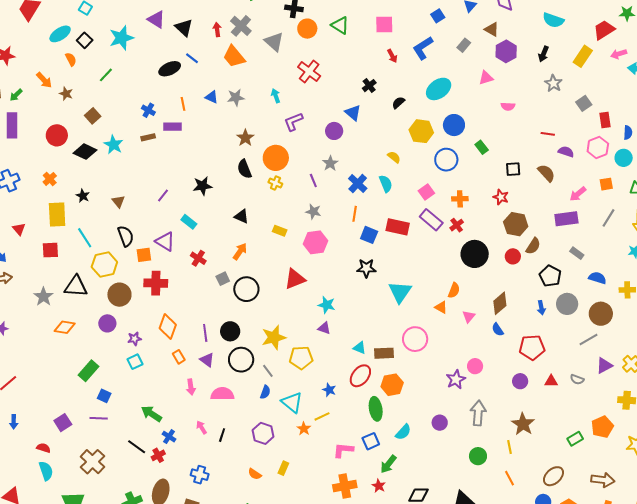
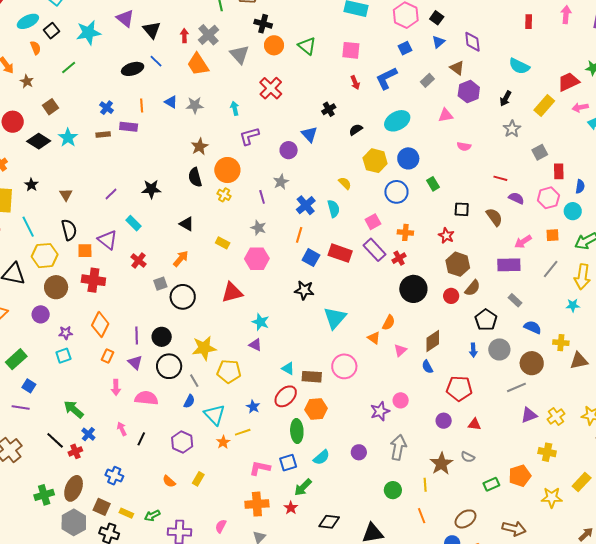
orange rectangle: (179, 357) -> (108, 356), turned 48
gray semicircle: (577, 379) -> (468, 457), moved

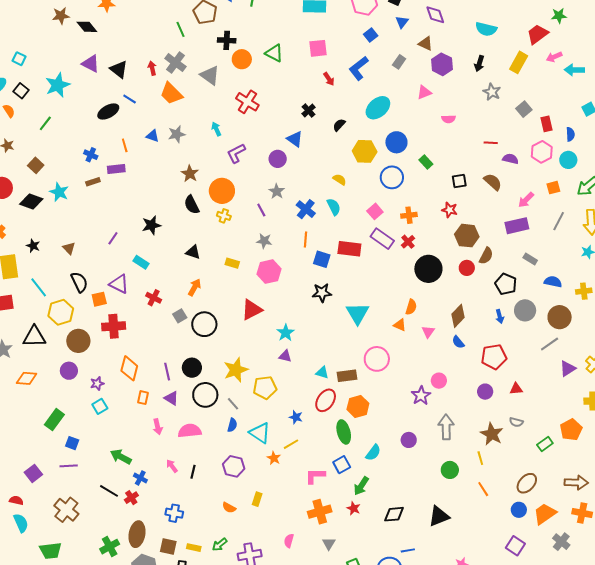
cyan star: (261, 322) -> (286, 333), turned 30

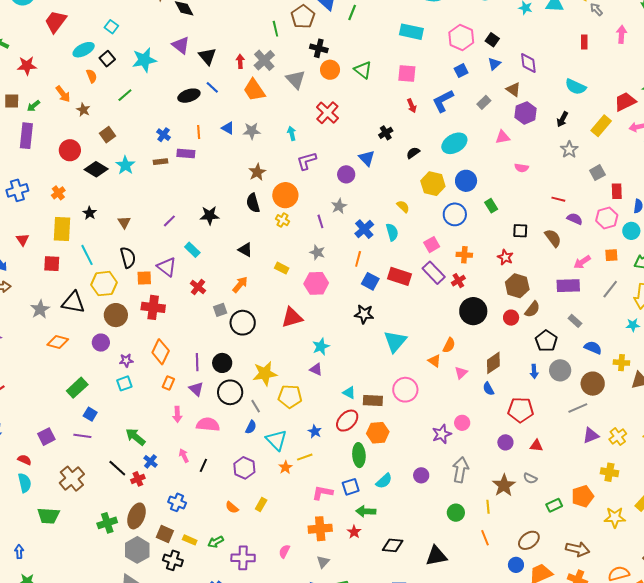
green arrow: (361, 486) -> (366, 511), turned 48

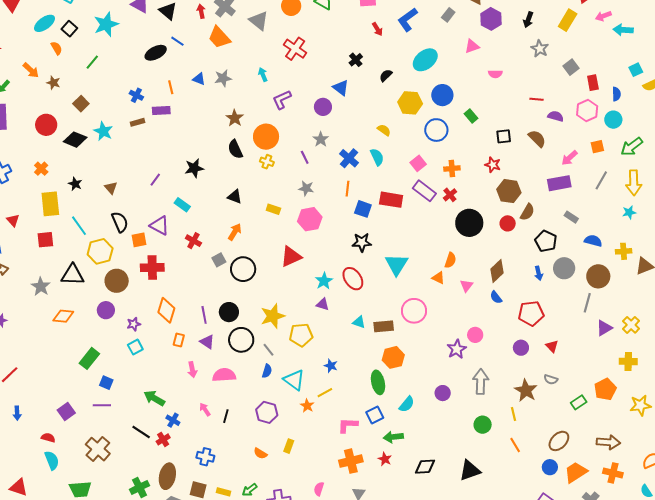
gray line: (578, 408) -> (587, 303), turned -42
red ellipse: (347, 421) -> (353, 279), moved, turned -70
red triangle: (536, 446) -> (552, 346), turned 48

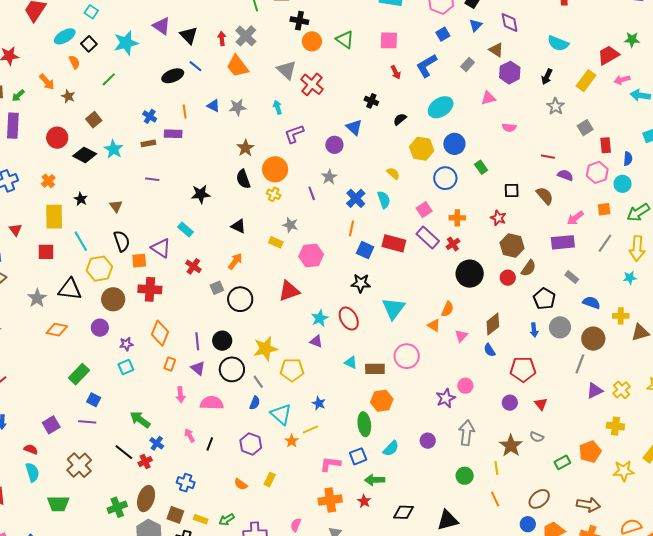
gray triangle: (259, 21) -> (287, 70), moved
black cross: (356, 60) -> (371, 101), turned -32
purple line: (155, 180) -> (152, 179), moved, turned 56
gray star: (306, 188) -> (290, 225), moved

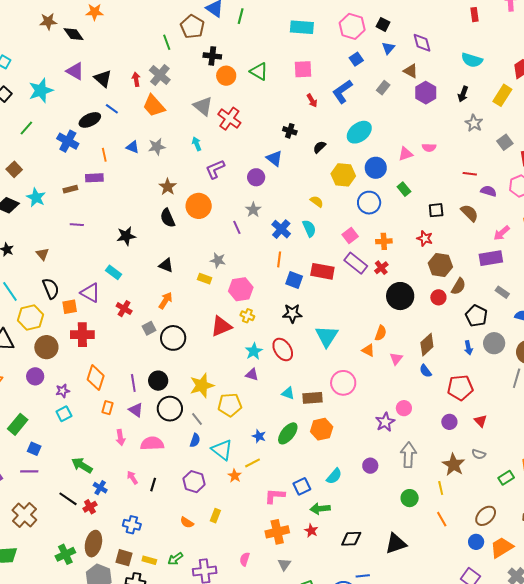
pink triangle: (488, 98) -> (406, 154), moved
blue cross: (150, 116) -> (68, 141), moved, size x1.5
yellow cross: (274, 194) -> (247, 316), moved
green ellipse: (364, 424) -> (288, 433), moved, turned 50

